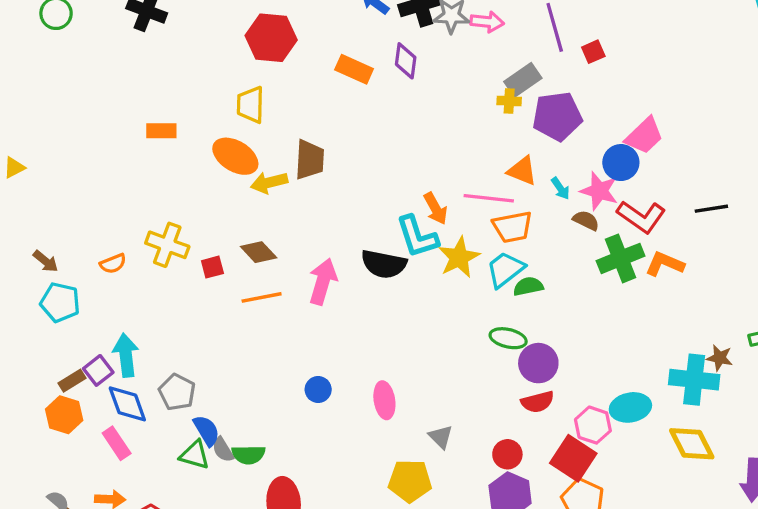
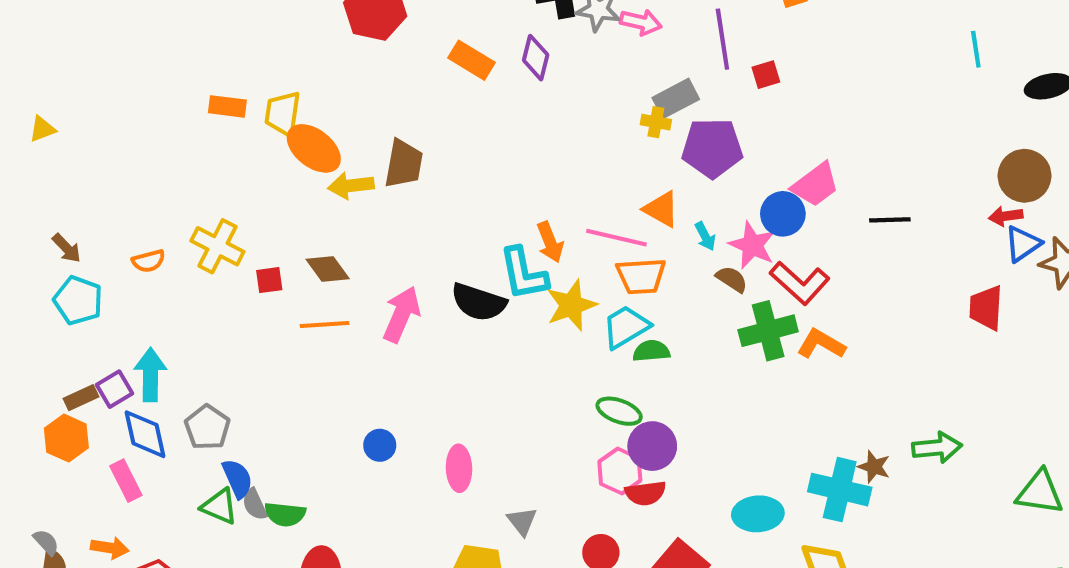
yellow trapezoid: (250, 105) -> (283, 114), moved
black line: (711, 209) -> (890, 220), moved
pink hexagon: (593, 425) -> (620, 471), moved

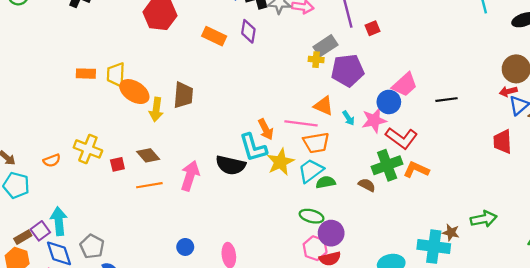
yellow arrow: (351, 186) -> (156, 109), turned -70
pink star: (752, 245) -> (374, 120), turned -30
brown semicircle: (732, 279) -> (367, 185), moved

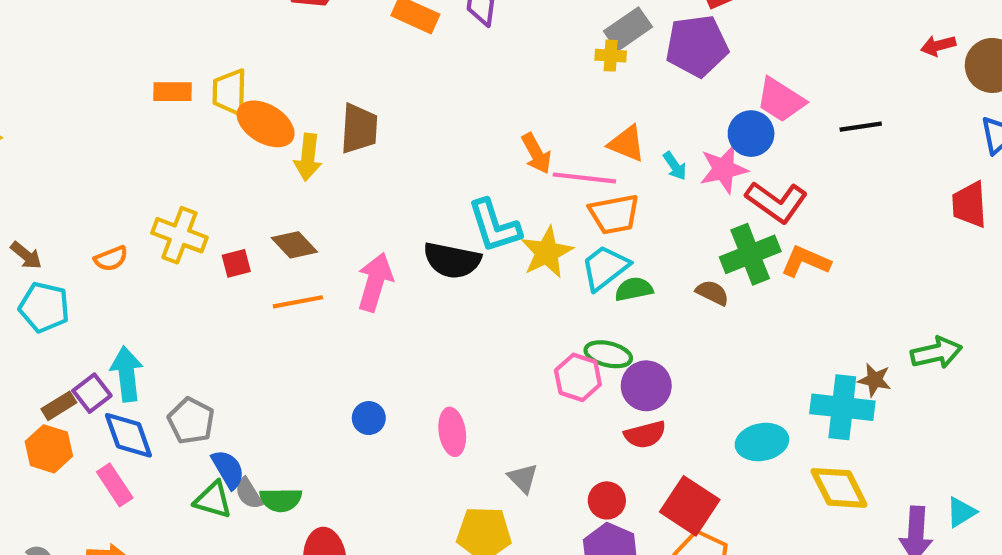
purple pentagon: (348, 70) -> (697, 46), moved
pink trapezoid: (405, 85) -> (781, 100), turned 76
red arrow: (508, 91) -> (938, 46), moved
orange arrow: (266, 129) -> (536, 153), moved
pink hexagon: (315, 248) -> (578, 377), moved

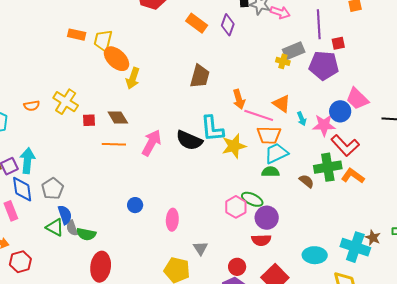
brown trapezoid: (359, 129) -> (200, 76), moved
cyan trapezoid: (605, 268) -> (276, 153), moved

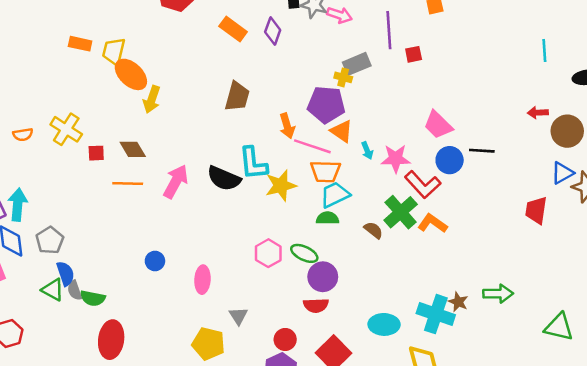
purple pentagon: (324, 65) -> (326, 105), moved
blue circle: (340, 111) -> (450, 160), moved
green cross: (328, 167) -> (401, 212), turned -32
pink hexagon: (236, 207) -> (268, 253), moved

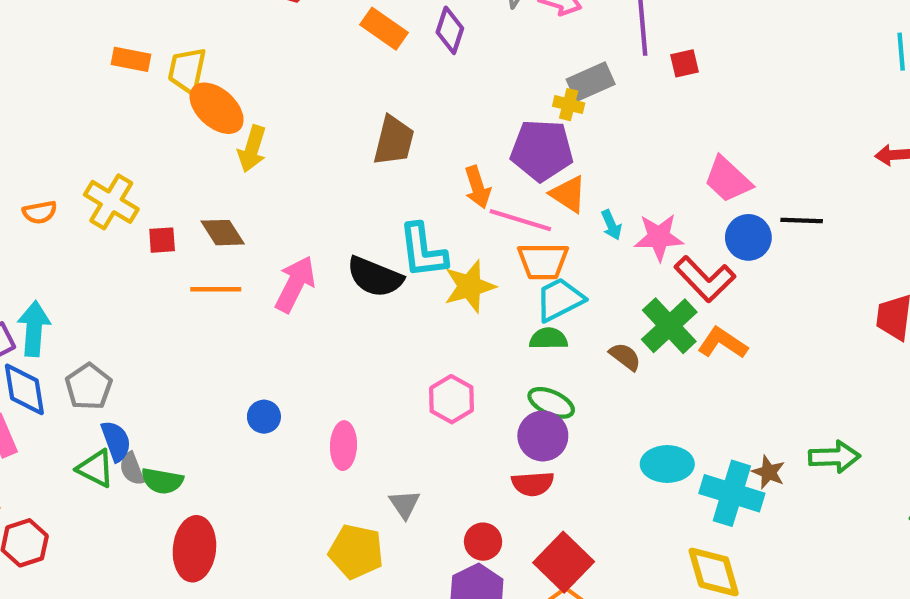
green ellipse: (304, 253) -> (551, 403), moved
cyan ellipse: (384, 324) -> (667, 464), moved

